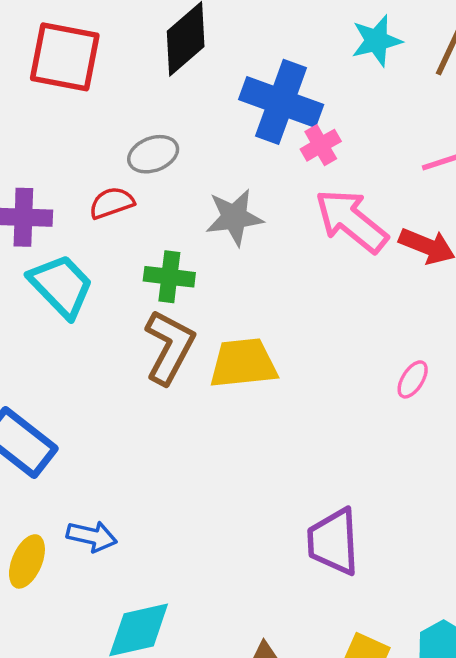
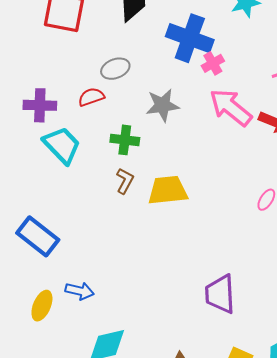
brown L-shape: (169, 347) -> (125, 181), size x0.6

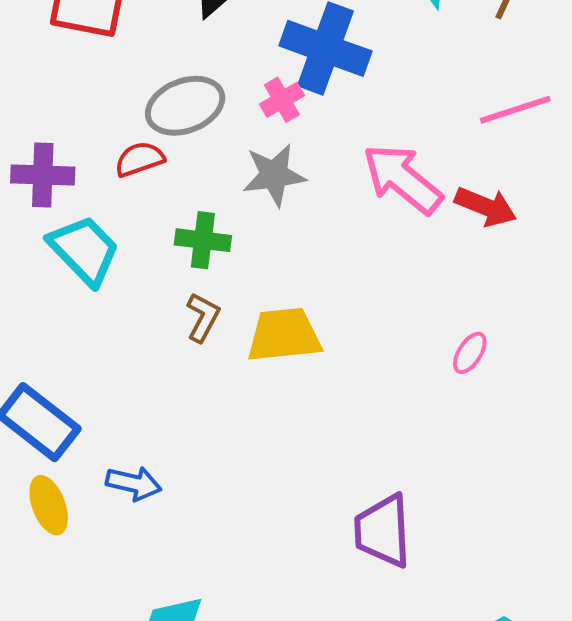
pink cross: (213, 63) -> (282, 100), moved
gray ellipse: (115, 69) -> (185, 106), size x1.4
blue arrow: (80, 291) -> (134, 483), moved
yellow ellipse: (42, 306) -> (49, 505), moved, turned -44

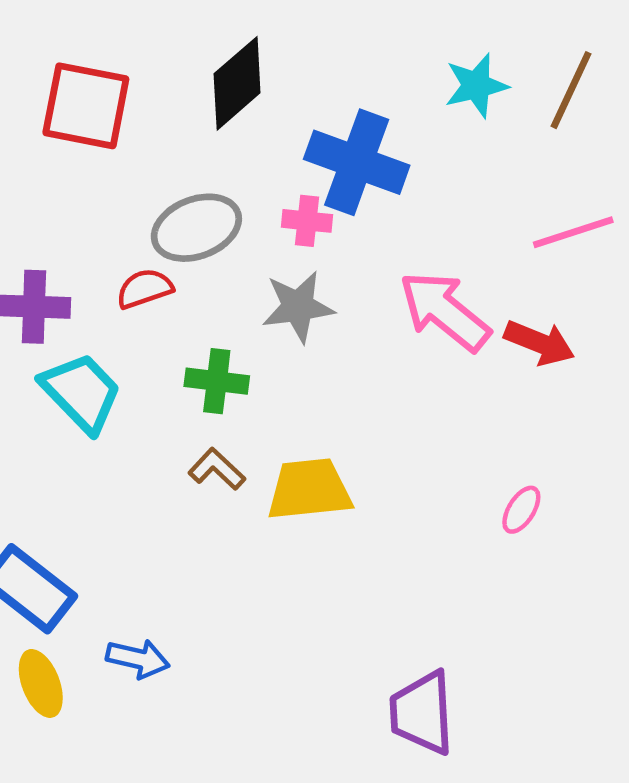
pink cross: (282, 100) -> (307, 221), turned 36
brown L-shape: (203, 317) -> (217, 469), turned -75

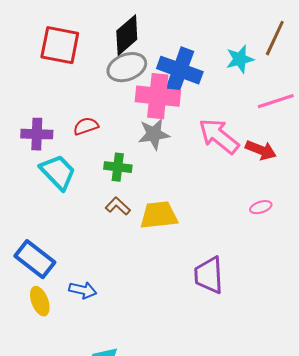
cyan star: (476, 86) -> (240, 59), moved
pink cross: (307, 221) -> (158, 96), size x2.0
gray ellipse: (196, 228) -> (127, 67), moved
pink ellipse: (521, 510) -> (261, 207), moved, turned 40
purple trapezoid: (422, 713) -> (209, 275), moved

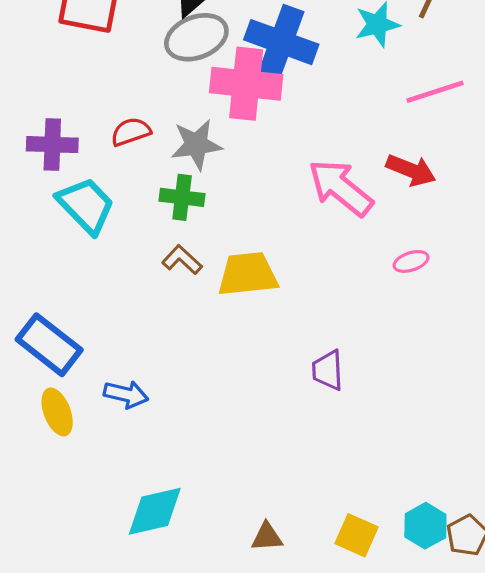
gray star: (154, 134) -> (196, 145), moved
pink arrow: (219, 136) -> (341, 188), moved
purple trapezoid: (209, 275) -> (328, 370), size x0.7

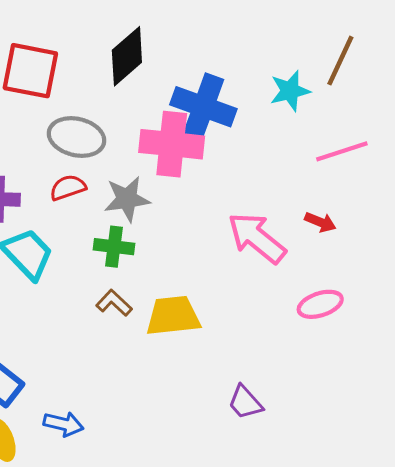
gray ellipse: (196, 37) -> (76, 137), moved, turned 34
red arrow: (411, 170) -> (320, 222), size x0.7
pink ellipse: (411, 261) -> (320, 304), size x1.4
purple trapezoid: (328, 370) -> (245, 402), turned -39

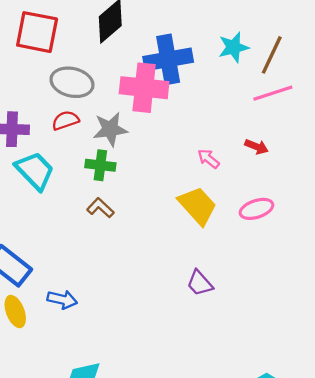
brown line: (340, 61) -> (272, 55), moved
blue cross: (203, 107) -> (168, 59), turned -30
pink arrow: (257, 238) -> (208, 159), size x0.5
yellow trapezoid: (173, 316) -> (198, 206), moved, turned 54

